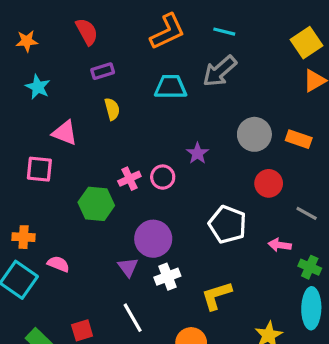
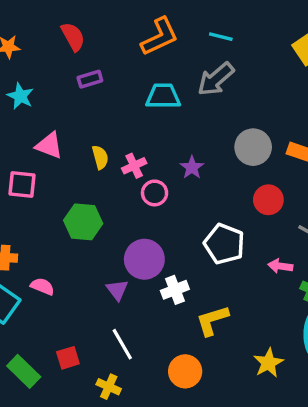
yellow semicircle: (112, 109) -> (100, 157), moved
pink cross: (129, 179) -> (134, 166), moved
white cross: (167, 277) -> (175, 290), moved

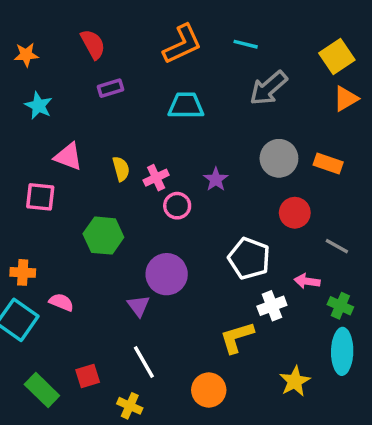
gray arrow: (216, 79) -> (268, 88), moved
white cross: (175, 290) -> (272, 306), moved

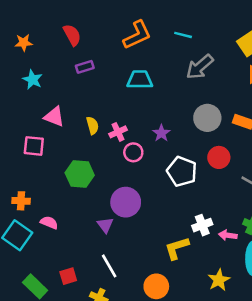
white pentagon: (249, 258) -> (182, 171), moved
pink arrow: (307, 281) -> (228, 235), moved

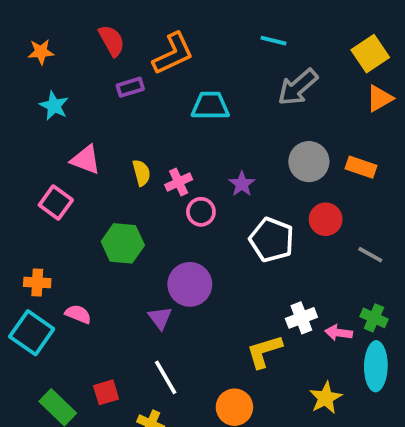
orange L-shape: (137, 35) -> (173, 54), moved
pink square: (34, 146) -> (56, 203), turned 30

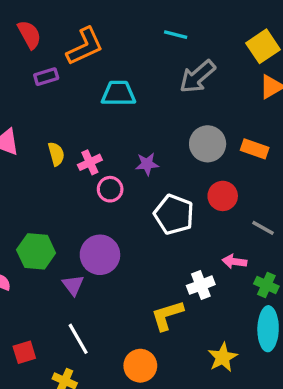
purple star: (242, 184) -> (147, 164), turned 30
green hexagon: (123, 243) -> (36, 251), moved
pink arrow: (339, 333) -> (234, 262), moved

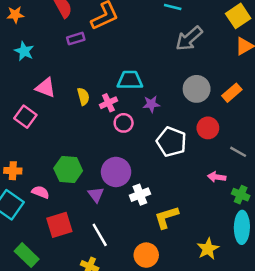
cyan trapezoid: (118, 93) -> (130, 80), moved
orange rectangle: (255, 149) -> (232, 93), turned -60
white cross: (201, 285) -> (140, 195), moved
red square: (24, 352) -> (59, 225), moved, size x1.5

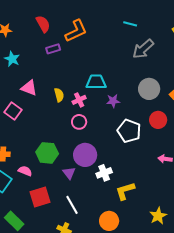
pink circle: (124, 123) -> (79, 122), moved

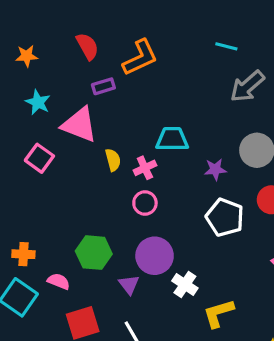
pink triangle: (29, 88) -> (79, 125), moved, size x1.4
purple star: (113, 101) -> (215, 169), moved
pink square: (13, 111) -> (39, 158), moved
white cross: (104, 173) -> (185, 285), turned -35

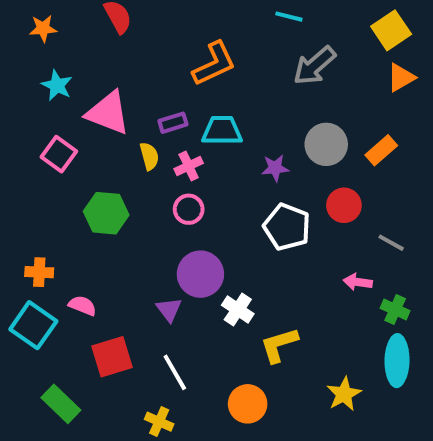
orange L-shape: (140, 58) -> (214, 64), moved
purple rectangle: (103, 86) -> (173, 123), moved
green hexagon: (94, 253) -> (106, 213), moved

